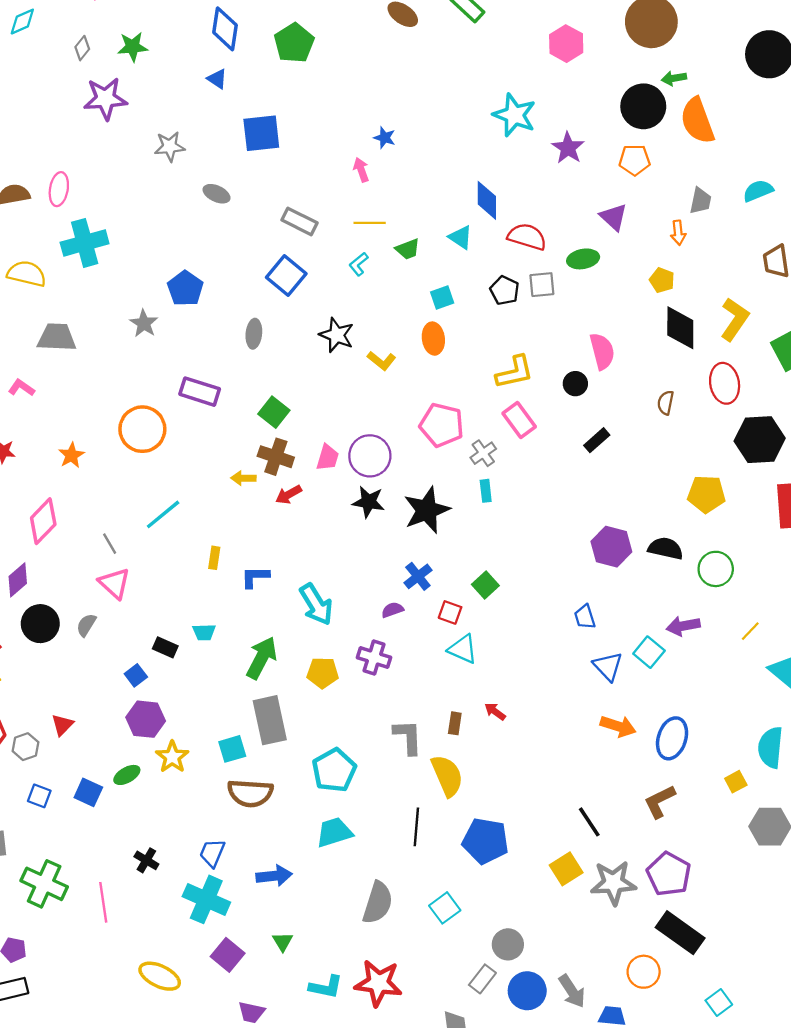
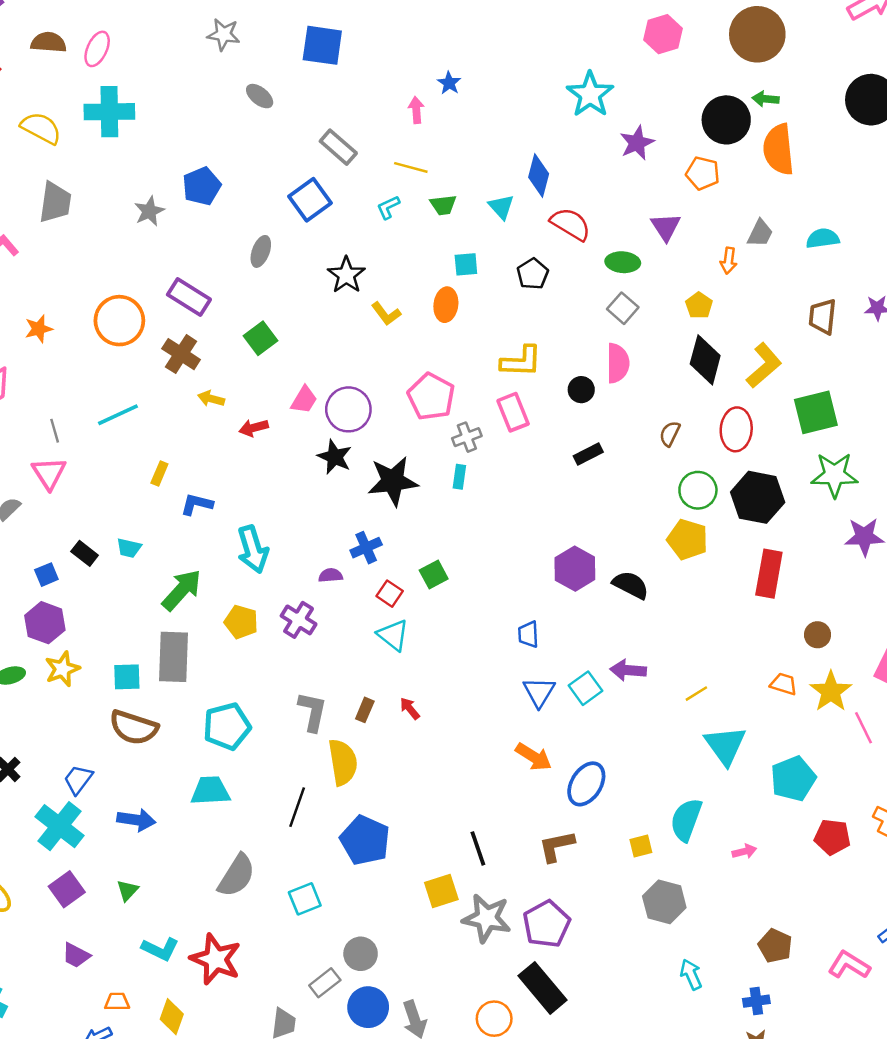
gray square: (542, 285) -> (623, 308), moved, turned 32
gray trapezoid: (57, 337) -> (55, 202), turned 81
brown cross: (276, 457) -> (181, 354), moved
green circle: (716, 569) -> (698, 490), moved

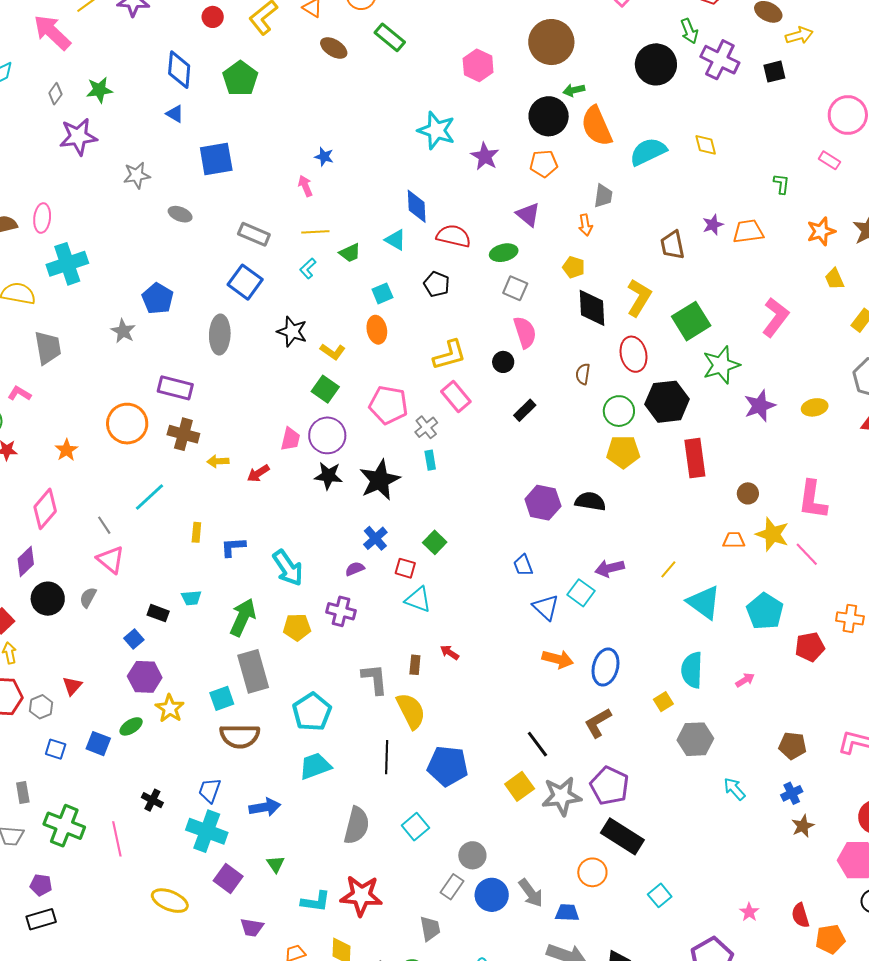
cyan semicircle: (823, 238) -> (648, 152), moved, size x1.4
gray ellipse: (261, 251) -> (220, 335), size x1.5
green square: (261, 338) -> (325, 389), moved

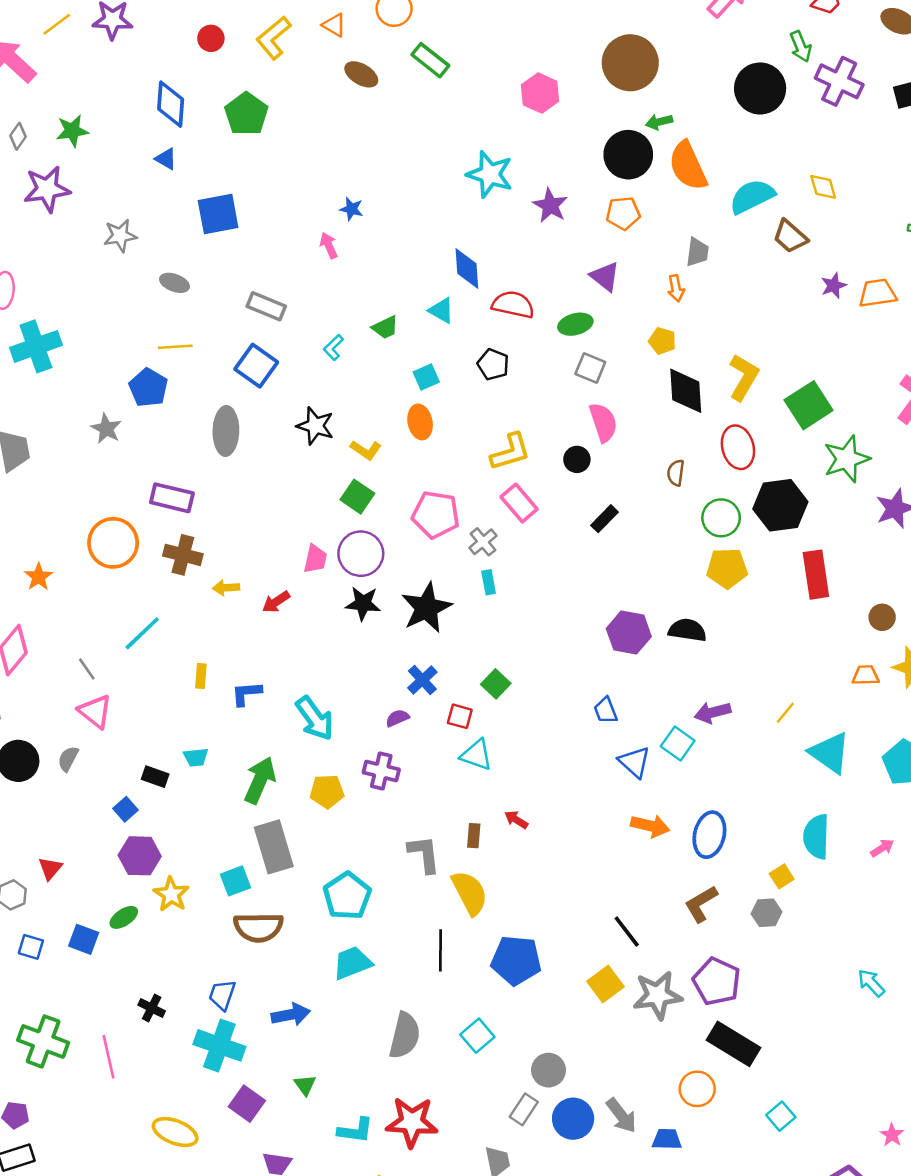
yellow line: (315, 232) -> (175, 347), moved
brown trapezoid: (672, 245) -> (790, 236), moved, turned -36
gray hexagon: (695, 739) -> (767, 913), moved, size x0.7

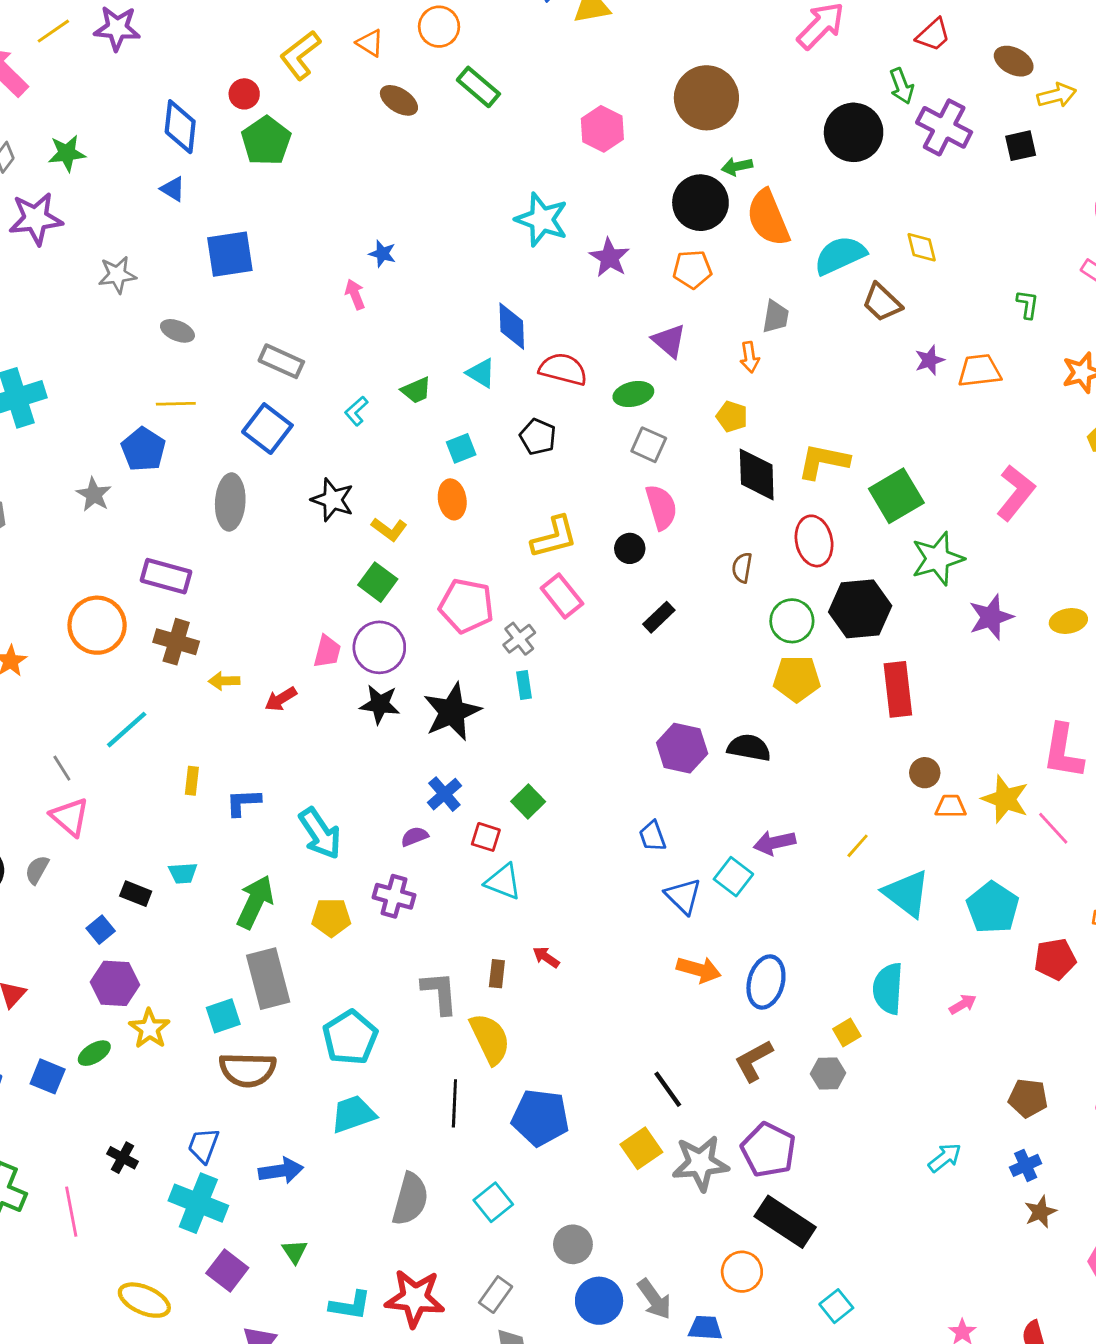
red circle: (211, 38) -> (244, 94), moved
yellow L-shape: (744, 377) -> (823, 461), turned -111
brown circle: (882, 617) -> (925, 773), moved
cyan arrow: (871, 983) -> (945, 1158), turned 92
gray rectangle: (524, 1109) -> (496, 1295), moved

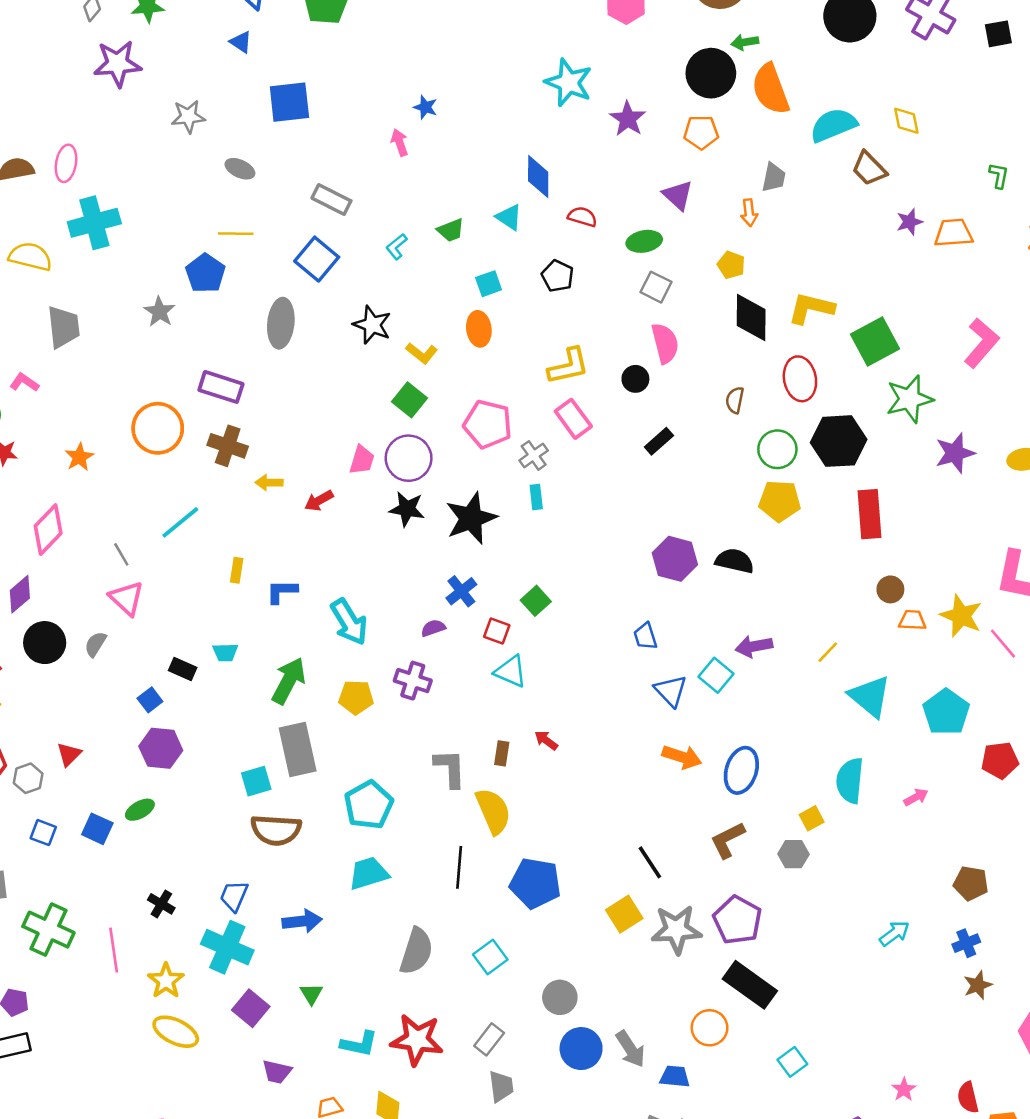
red semicircle: (563, 369) -> (582, 217), size x0.7
yellow star: (149, 1029) -> (166, 981), moved

